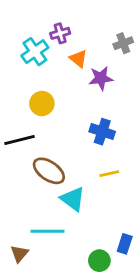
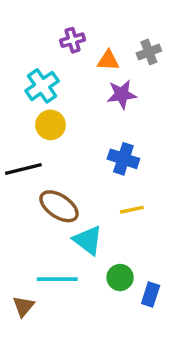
cyan cross: (35, 52) -> (42, 86), moved
orange triangle: (78, 59) -> (108, 60), moved, turned -36
green circle: (99, 261) -> (120, 277), moved

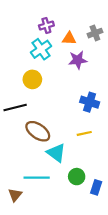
cyan cross: (42, 86) -> (41, 49), moved
blue cross: (123, 159) -> (90, 102), moved

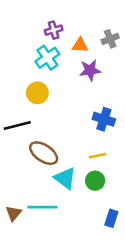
green circle: (77, 177) -> (95, 181), moved
brown triangle: (15, 195) -> (14, 213), moved

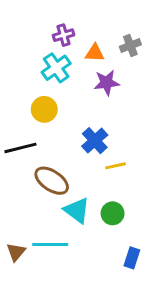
blue cross: (104, 119) -> (95, 141), moved, turned 30
yellow line: (98, 156) -> (116, 166), moved

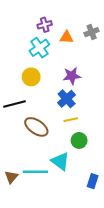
purple star: (107, 83) -> (72, 76), moved
yellow line: (116, 166) -> (71, 120), moved
cyan triangle: (77, 210) -> (60, 161), moved
green circle: (113, 213) -> (79, 140), moved

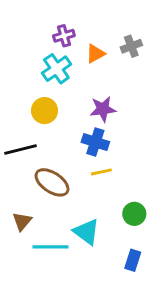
orange triangle: (67, 37) -> (95, 54), turned -32
blue cross: (67, 99) -> (95, 142), turned -30
green circle: (79, 140) -> (134, 214), moved
brown triangle: (11, 177) -> (22, 221), moved

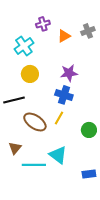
cyan cross: (56, 69) -> (24, 46), moved
yellow line: (101, 172) -> (59, 118), moved, turned -48
green circle: (134, 214) -> (89, 130), moved
blue rectangle: (133, 260) -> (89, 174), turned 64

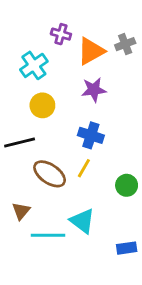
purple cross: (43, 24) -> (61, 34), turned 32
orange triangle: (64, 36) -> (91, 51), size x1.5
purple star: (69, 73) -> (94, 90), moved

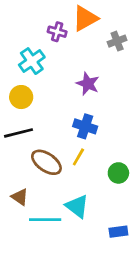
orange triangle: (91, 51) -> (85, 18), moved
purple star: (94, 90) -> (88, 84), turned 30
yellow circle: (42, 105) -> (21, 97), moved
brown triangle: (21, 211) -> (20, 197), turned -36

